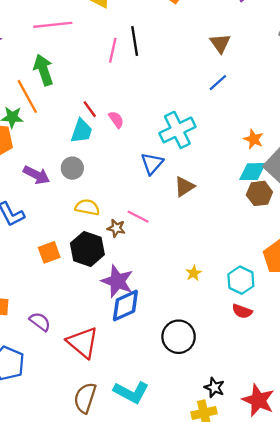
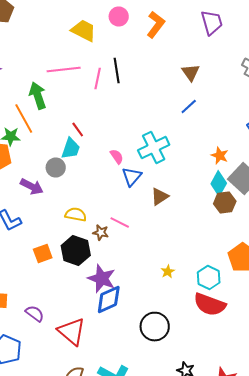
pink line: (53, 25) -> (64, 70), moved
pink semicircle: (116, 120) -> (117, 156), moved
gray circle: (72, 168) -> (56, 168), moved
cyan diamond: (252, 172) -> (219, 184), turned -60
red semicircle: (242, 311) -> (210, 304), size x1.8

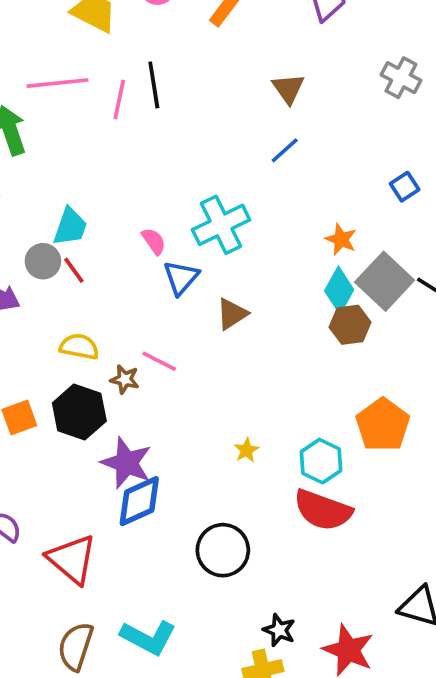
red line: (78, 130) -> (74, 270), moved

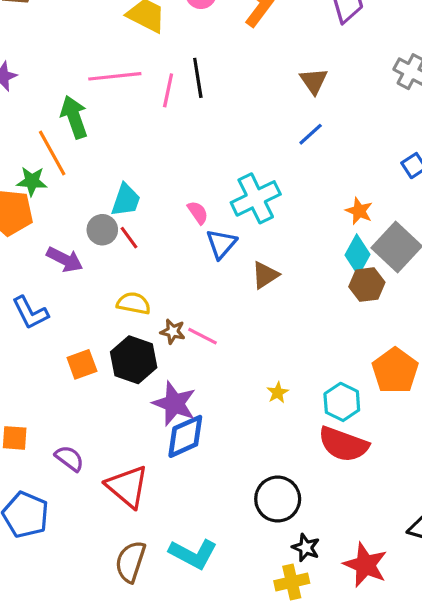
pink line: (159, 361) -> (202, 336), moved
black circle: (223, 550) -> (278, 499), moved

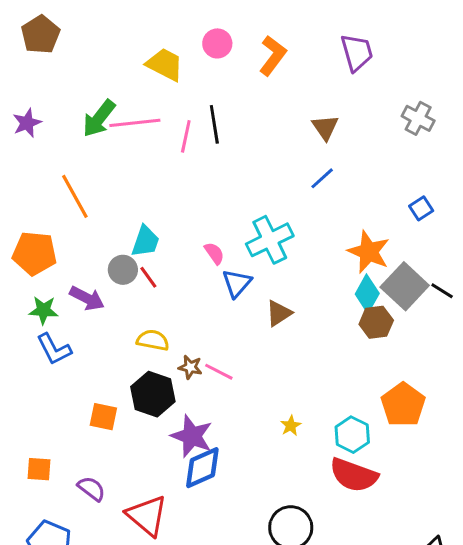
green arrow: (74, 117) -> (99, 118), moved, turned -123
green star: (32, 181) -> (43, 310), moved
orange star: (359, 211) -> (369, 252), size x1.6
orange square: (82, 364) -> (103, 417), moved, turned 32

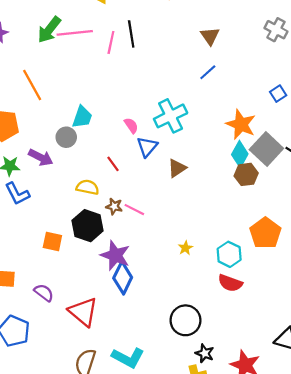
red line: (148, 277) -> (113, 164), moved
blue diamond: (202, 468) -> (123, 278), turned -40
red semicircle: (354, 475) -> (230, 283), size x0.7

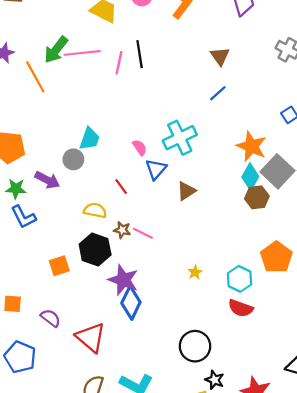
orange line: (32, 85) -> (35, 77), moved
orange square: (52, 242) -> (59, 266), turned -30

